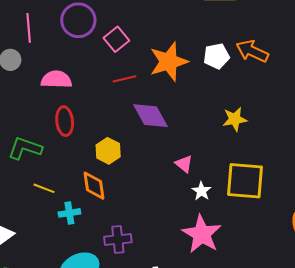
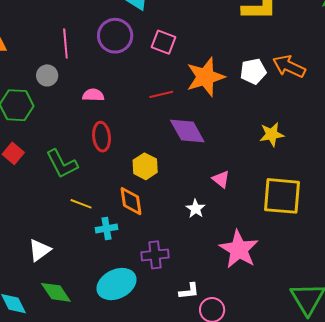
pink square: (116, 39) -> (163, 42), moved, turned -30
pink semicircle: (56, 79) -> (93, 95), size x0.7
green L-shape: (25, 148) -> (62, 164), turned -136
white star: (201, 191) -> (196, 209), moved

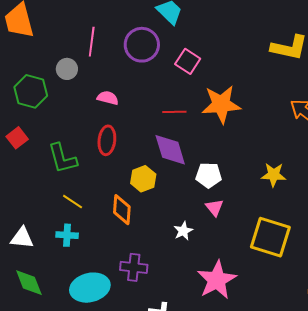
white pentagon: (253, 71) -> (209, 175), moved
purple diamond: (187, 131) -> (170, 150), moved
cyan cross: (106, 228) -> (67, 235), moved
white triangle: (40, 250) -> (22, 238), turned 30

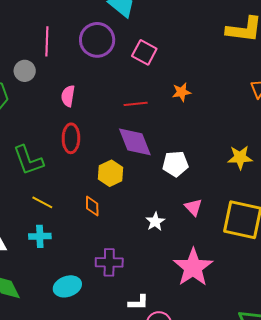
pink semicircle: (108, 98) -> (68, 96), turned -90
orange star: (221, 104) -> (182, 92), size x0.5
pink triangle: (214, 208) -> (193, 207), moved
orange diamond: (122, 210) -> (92, 206), size x0.7
cyan ellipse: (90, 288) -> (67, 286), size x0.7

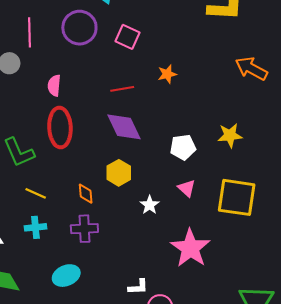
red ellipse: (71, 138) -> (60, 127), size x1.4
white pentagon: (175, 164) -> (183, 147), moved
yellow hexagon: (111, 173) -> (119, 173), moved
purple cross: (109, 262) -> (84, 229), moved

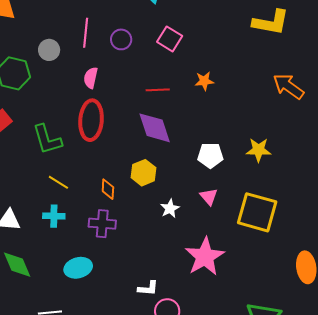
purple circle: (79, 28) -> (121, 39), moved, size x0.6
pink line: (29, 32) -> (86, 33), moved

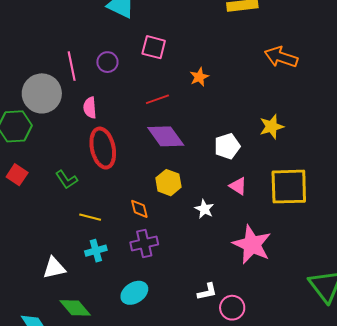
gray circle: (49, 50) -> (42, 93), size x1.8
green L-shape: (47, 139) -> (67, 180), size x0.7

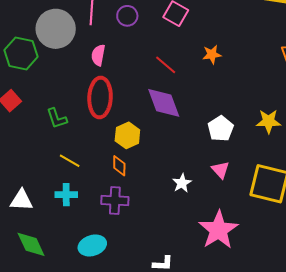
red line: (157, 99) -> (166, 65), turned 45
white pentagon: (227, 146) -> (221, 129), turned -30
yellow hexagon: (168, 183) -> (127, 135), moved

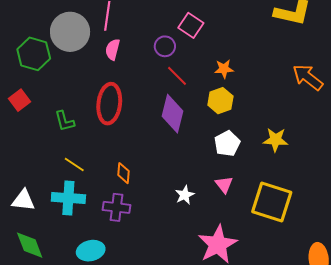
purple circle: (127, 16) -> (165, 46), moved
pink semicircle: (98, 55) -> (113, 49), moved
purple diamond: (164, 103) -> (172, 114), turned 30
yellow hexagon: (127, 135) -> (220, 101), moved
cyan cross: (66, 195) -> (68, 198), size x1.5

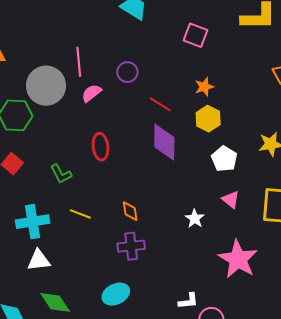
pink square: (191, 25) -> (195, 35), moved
purple circle: (165, 46) -> (127, 72), moved
pink semicircle: (113, 49) -> (91, 93), turned 50
red ellipse: (109, 104) -> (101, 147), size x0.7
cyan cross: (68, 198) -> (33, 222), moved

